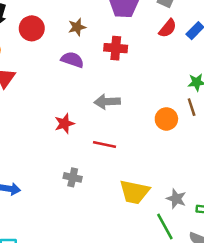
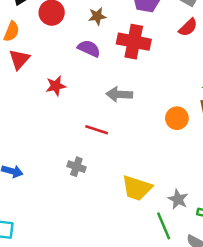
red cross: (116, 48) -> (134, 42), size x1.4
red star: (64, 124) -> (56, 86), moved
red line: (104, 145) -> (97, 130), moved

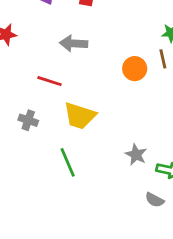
yellow trapezoid: (137, 188) -> (80, 116), moved
green line: (164, 226) -> (68, 162), moved

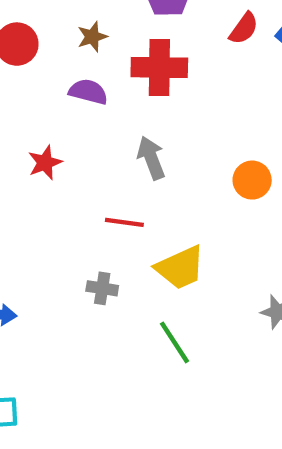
gray arrow: (74, 43) -> (151, 158), turned 76
yellow trapezoid: (80, 116) -> (180, 268), turned -32

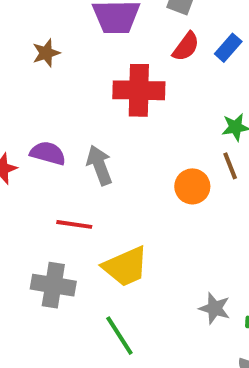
red cross: (159, 67) -> (139, 90), moved
purple semicircle: (88, 92) -> (48, 153), moved
gray cross: (102, 288) -> (53, 285), size x1.5

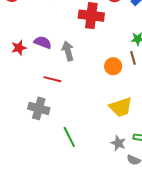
yellow trapezoid: (125, 267) -> (121, 107), moved
gray star: (215, 308) -> (118, 143), moved

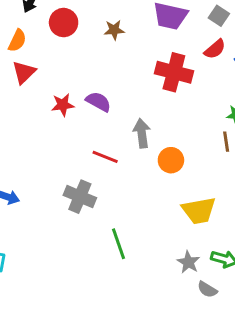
gray arrow: (68, 51) -> (142, 133), moved
orange circle: (113, 66) -> (171, 160), moved

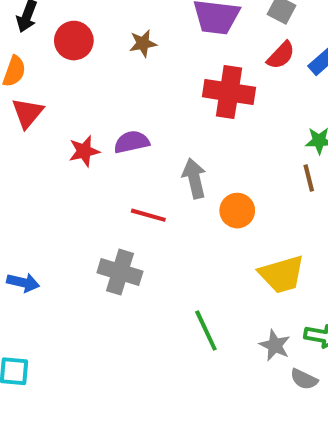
purple semicircle: (98, 102) -> (132, 142), turned -35
green line: (118, 244) -> (206, 330), moved

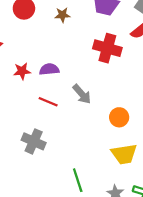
gray arrow: (194, 178) -> (82, 94), turned 145
orange circle: (237, 211) -> (119, 117), moved
red line: (148, 215) -> (48, 102), moved

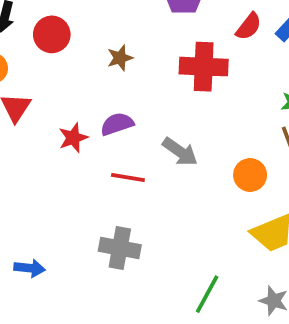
brown star: (62, 15) -> (120, 58), moved
green line: (78, 180) -> (207, 294), turned 60

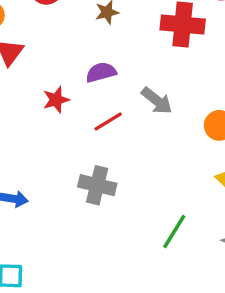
red star: (73, 138) -> (56, 100), moved
red line: (128, 178) -> (108, 122), turned -44

